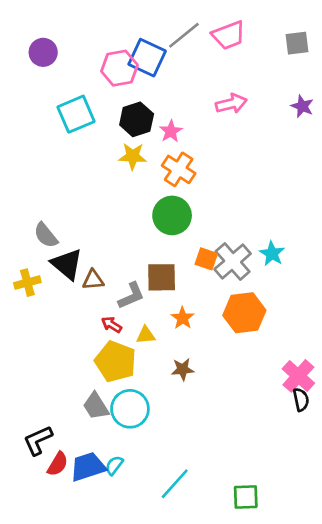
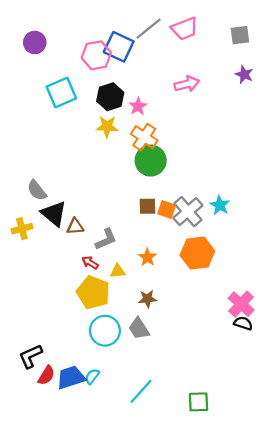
purple star: (302, 106) -> (244, 74), moved
green circle: (172, 215) -> (151, 161), moved
brown square: (162, 277) -> (147, 206), moved, size x0.7
black semicircle: (301, 400) -> (243, 323), turned -60
gray trapezoid: (96, 406) -> (139, 329), moved

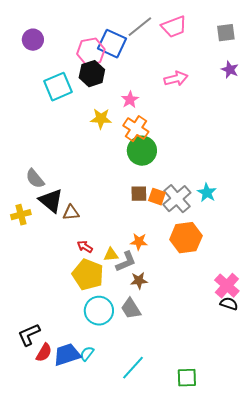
black hexagon: (110, 97) -> (92, 74), moved
gray L-shape: (106, 239) -> (126, 262), moved
orange star: (147, 257) -> (139, 242), turned -30

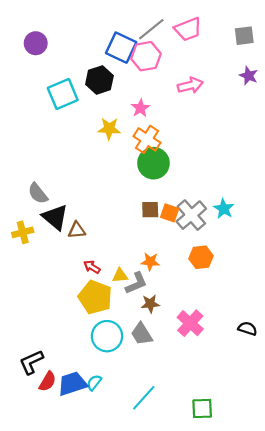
pink hexagon: (91, 52) -> (146, 56), moved
orange hexagon: (186, 238) -> (201, 257), size x0.7
pink cross: (227, 286) -> (190, 323), moved

